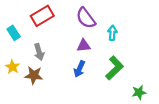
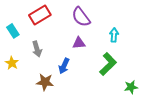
cyan arrow: (112, 33) -> (114, 35), moved
blue arrow: (79, 69) -> (64, 66), moved
brown star: (34, 75) -> (45, 82), moved

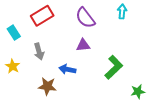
cyan arrow: (114, 35) -> (122, 12), moved
blue arrow: (64, 66) -> (67, 69), turned 77

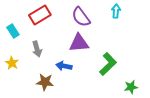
purple triangle: (83, 45) -> (79, 43), size x1.5

